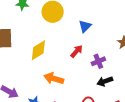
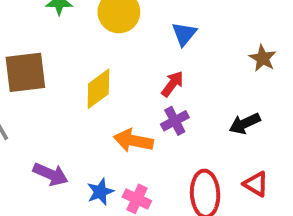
purple cross: (98, 61) -> (175, 121), moved
black arrow: (105, 81) -> (245, 123), moved

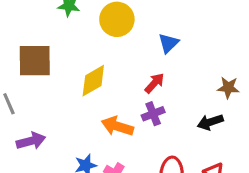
brown star: (263, 58) -> (228, 88), moved, turned -30
purple arrow: (51, 174) -> (31, 141), moved, turned -44

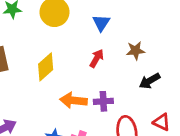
brown star: (228, 88) -> (135, 51), moved
purple cross: (153, 114) -> (103, 101), moved, turned 30

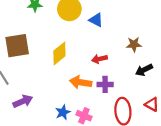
blue triangle: (101, 23) -> (96, 20), moved, turned -40
red arrow: (97, 58) -> (99, 59), moved, turned -136

